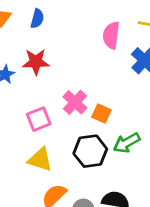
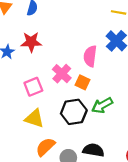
pink semicircle: (111, 35) -> (90, 56), moved

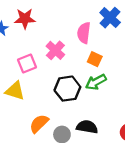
orange square: (83, 82) -> (95, 59), moved
yellow triangle: (34, 118) -> (15, 91), moved

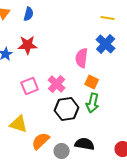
pink cross: (55, 50) -> (57, 84), moved
green arrow: (96, 82) -> (93, 103), turned -48
yellow triangle: (15, 91) -> (19, 124), moved

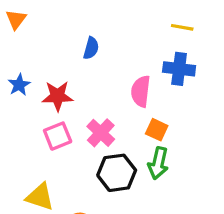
blue semicircle: (29, 14) -> (91, 48), moved
blue cross: (106, 44) -> (179, 69), turned -36
red star: (28, 45) -> (58, 96), moved

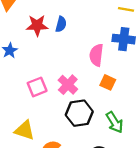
red star: (58, 96) -> (37, 25), moved
green arrow: (158, 163) -> (115, 122), moved, turned -45

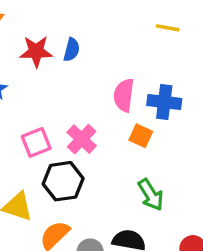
blue cross: (124, 39) -> (164, 102), moved
black hexagon: (79, 113) -> (63, 181), moved

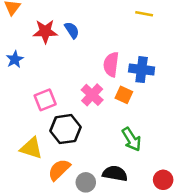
blue semicircle: (72, 50) -> (72, 30), turned -48
pink cross: (82, 139) -> (92, 95), moved

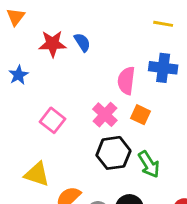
blue cross: (142, 70) -> (163, 68), moved
pink square: (45, 100) -> (52, 120), turned -30
black hexagon: (65, 129) -> (113, 153), moved

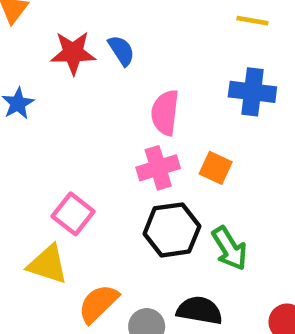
pink semicircle: (126, 81) -> (165, 113), moved
pink cross: (105, 115) -> (158, 168), turned 30
pink square: (52, 120) -> (73, 214), moved

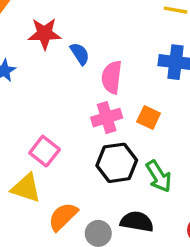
blue semicircle: (121, 50) -> (80, 54), moved

